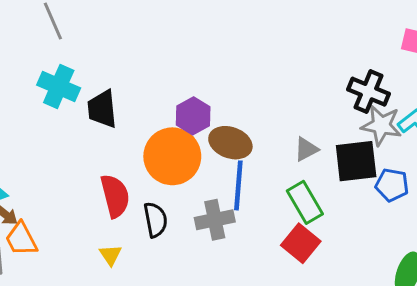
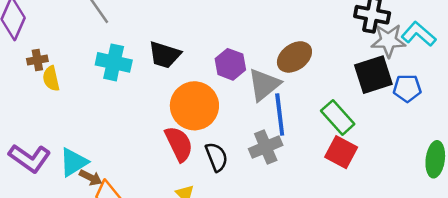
black trapezoid: (102, 109) -> (165, 55), moved, turned -56
brown ellipse: (230, 143) -> (294, 57), moved, turned -44
gray triangle: (306, 149) -> (264, 85), moved, size x1.6
orange circle: (172, 156) -> (194, 106), moved

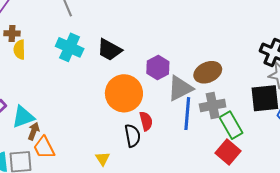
red semicircle: (179, 144) -> (146, 121), moved, size x0.7
gray cross: (266, 147) -> (213, 105), moved
brown arrow: (91, 178) -> (34, 131), turned -108

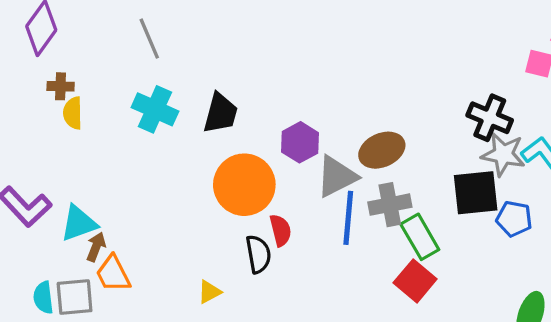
black trapezoid: (109, 50) -> (221, 113), turned -104
yellow triangle: (103, 159) -> (209, 292), turned 35

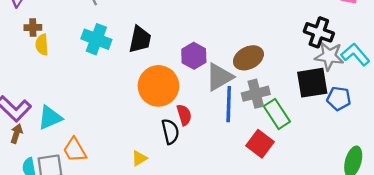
brown arrow: (96, 247) -> (17, 134), moved
red square: (415, 281) -> (260, 144), moved

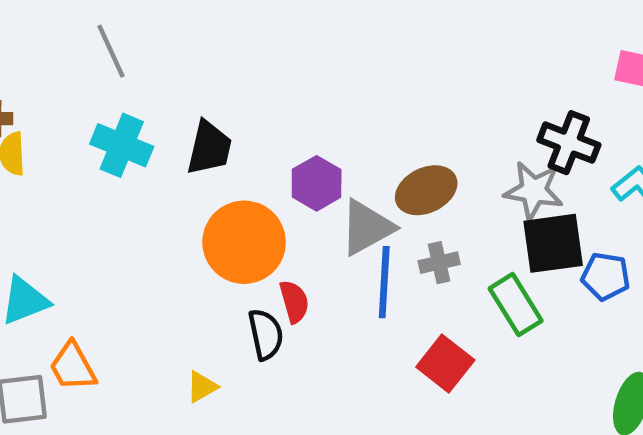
gray star: (329, 56) -> (534, 191), moved
gray cross: (256, 94) -> (439, 263), size x0.7
green rectangle: (277, 114) -> (516, 305), moved

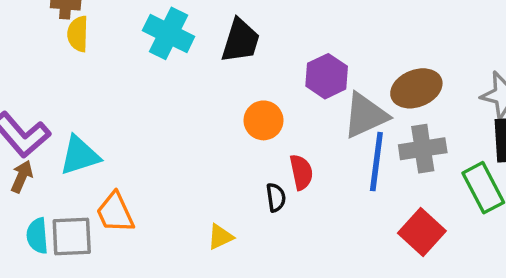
orange circle: (244, 242) -> (264, 120), size x0.6
gray cross: (439, 263) -> (423, 149), size x1.4
black semicircle: (266, 334) -> (276, 197), size x0.7

